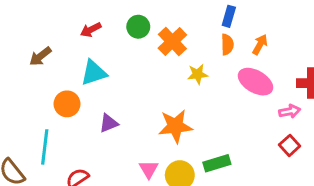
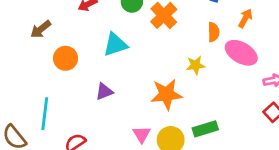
orange semicircle: (227, 45) -> (214, 32), moved
cyan triangle: (94, 73) -> (115, 44), moved
yellow star: (198, 74) -> (196, 65), moved
orange circle: (67, 104) -> (66, 58), moved

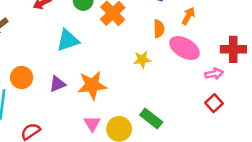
orange circle: (66, 58) -> (22, 78), moved
orange star: (167, 94) -> (92, 85), moved
green rectangle: (205, 129) -> (151, 119), turned 55

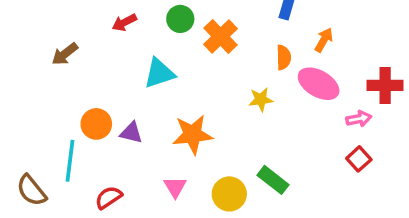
purple triangle: (57, 84) -> (131, 133), moved, turned 36
pink triangle: (92, 124) -> (175, 187), moved

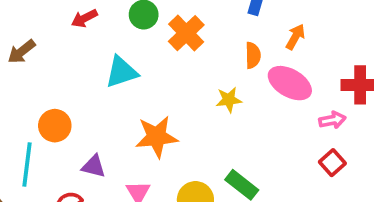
purple triangle: (131, 133) -> (94, 166), moved

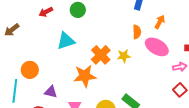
orange cross: (186, 33) -> (101, 55), moved

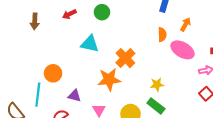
brown arrow: (12, 30) -> (35, 21), moved, turned -49
cyan triangle: (66, 41) -> (90, 44), turned 30
yellow star: (124, 56) -> (157, 85), moved

